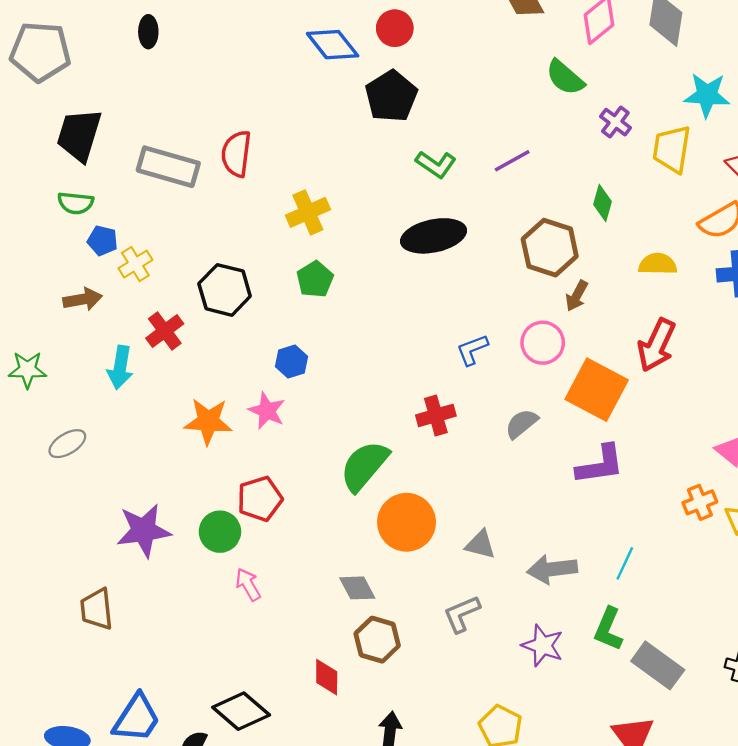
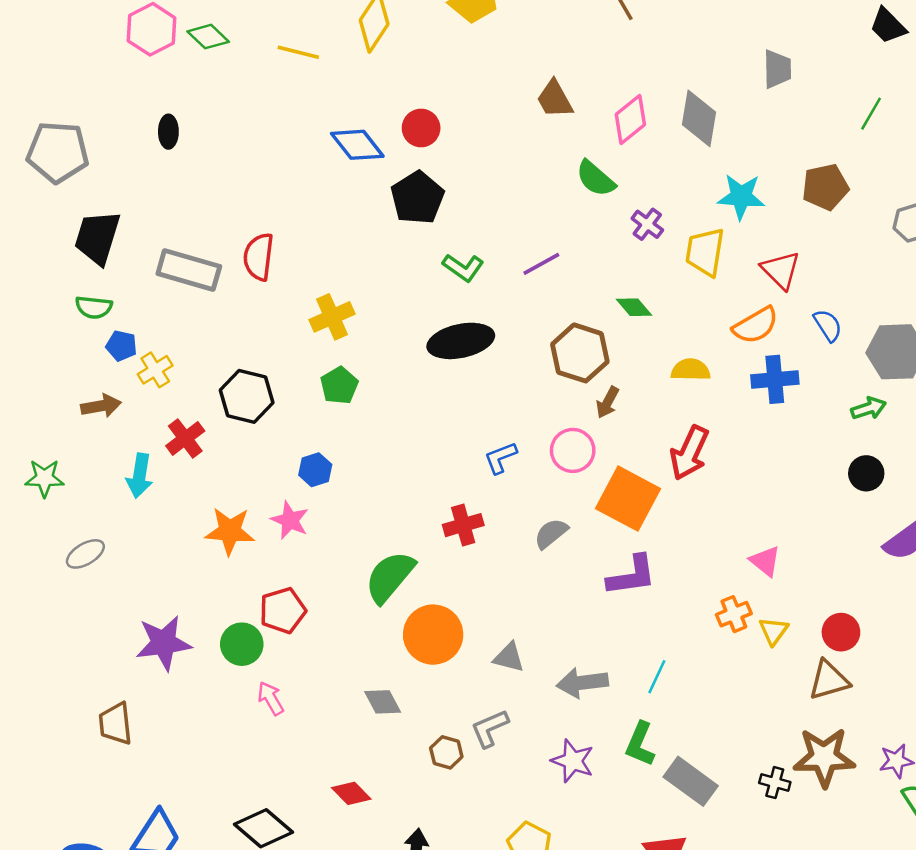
green diamond: (603, 203) -> (634, 307), turned -56
brown hexagon: (377, 640) -> (446, 752), moved, size x0.7
red diamond: (327, 677) -> (351, 793), turned -45

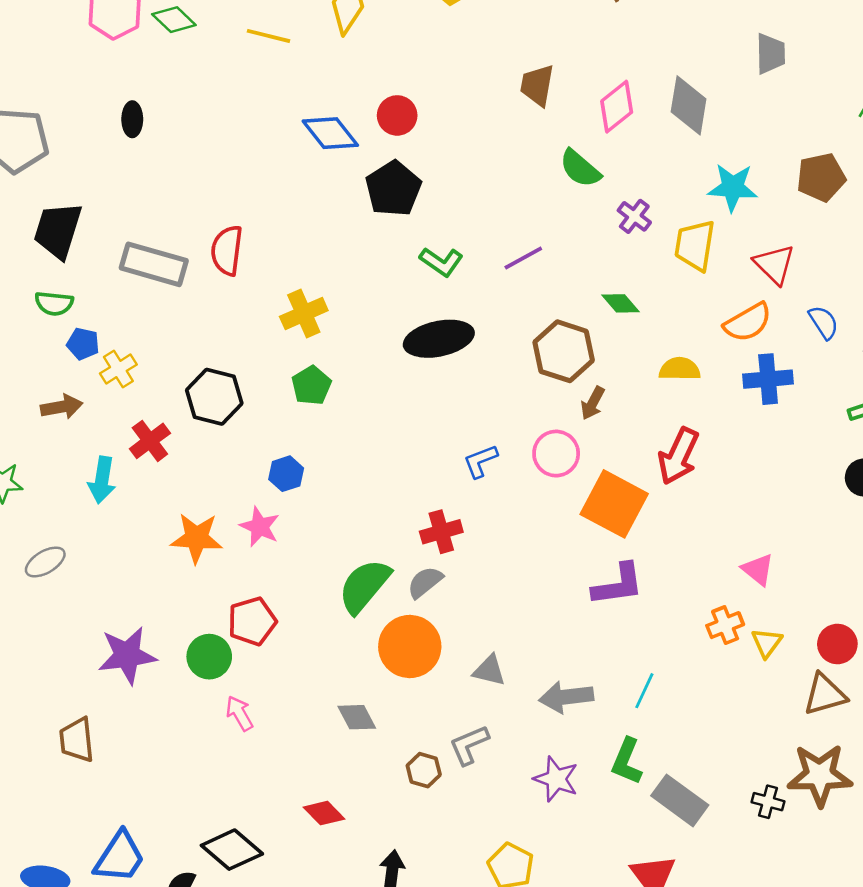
brown trapezoid: (555, 99) -> (537, 85), turned 39
gray semicircle: (551, 533) -> (425, 582), moved

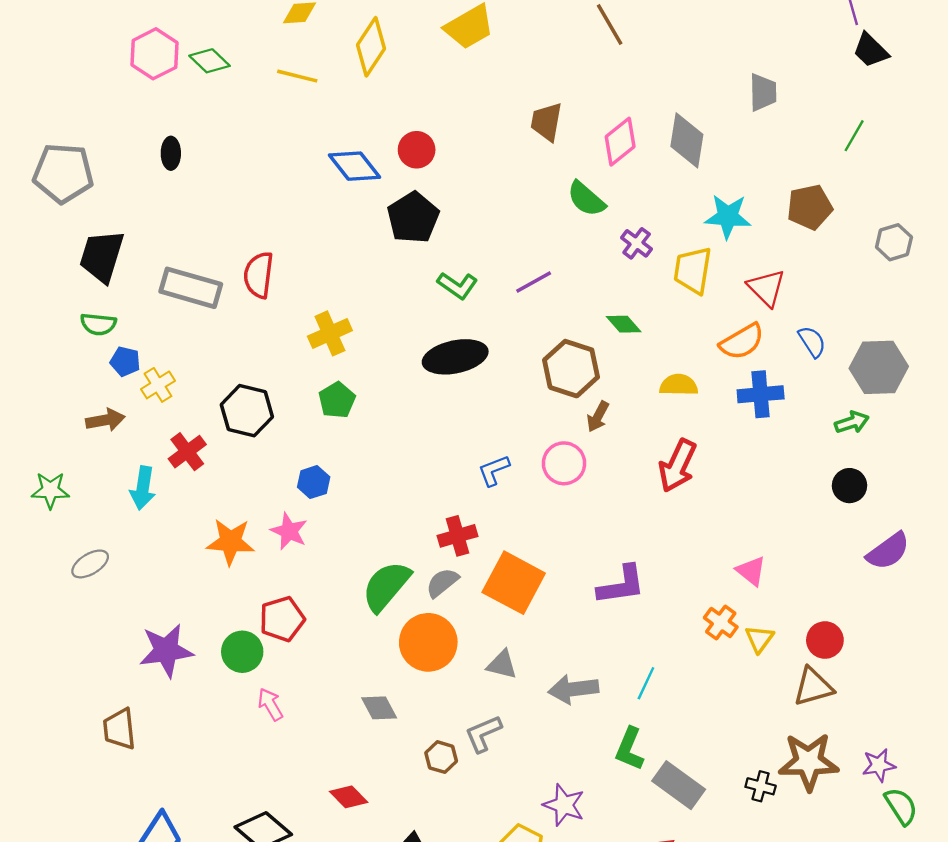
orange square: (614, 504) -> (514, 583), moved
orange cross: (725, 625) -> (721, 622), turned -32
purple star: (556, 779) -> (564, 805), moved

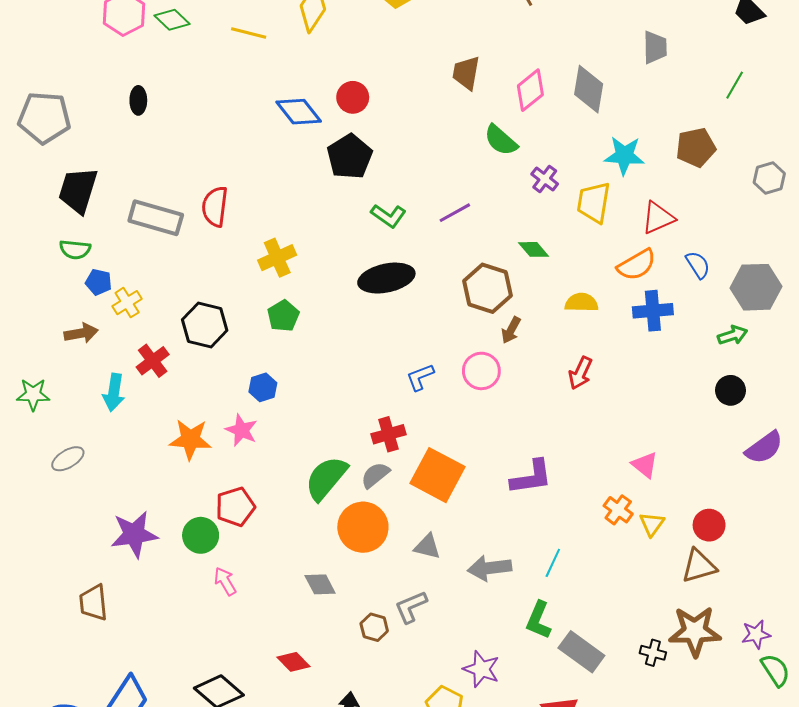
red triangle: (766, 288) -> (658, 218), turned 51
red arrow: (677, 466) -> (580, 373), size x0.7

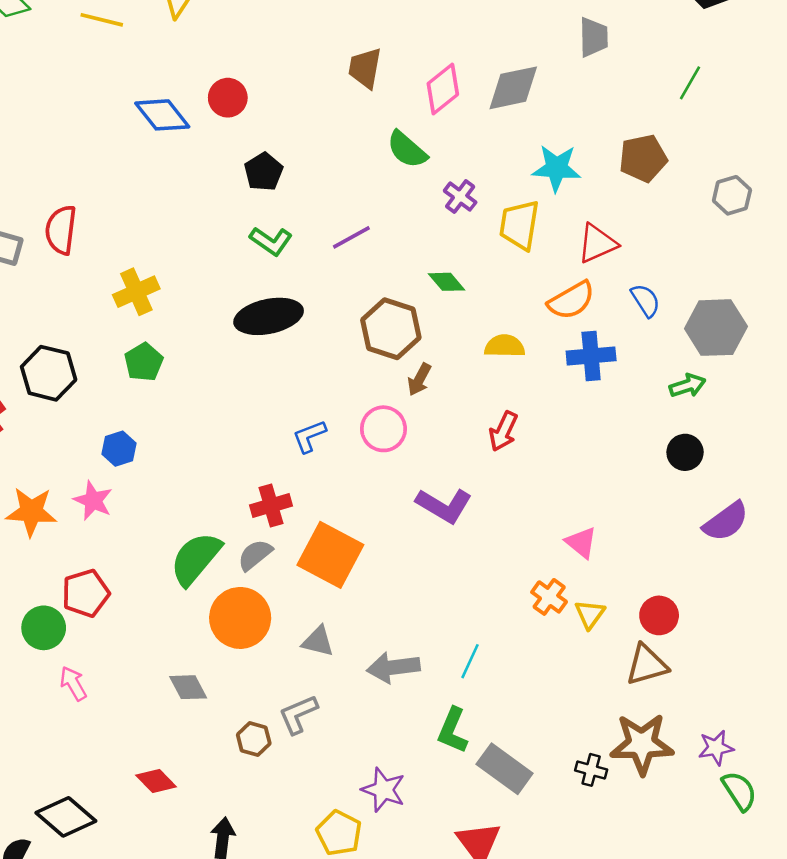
gray diamond: (589, 89) -> (513, 88), turned 69
black pentagon: (350, 157) -> (264, 172), moved, size x0.7
purple L-shape: (531, 477) -> (444, 505), moved, turned 39

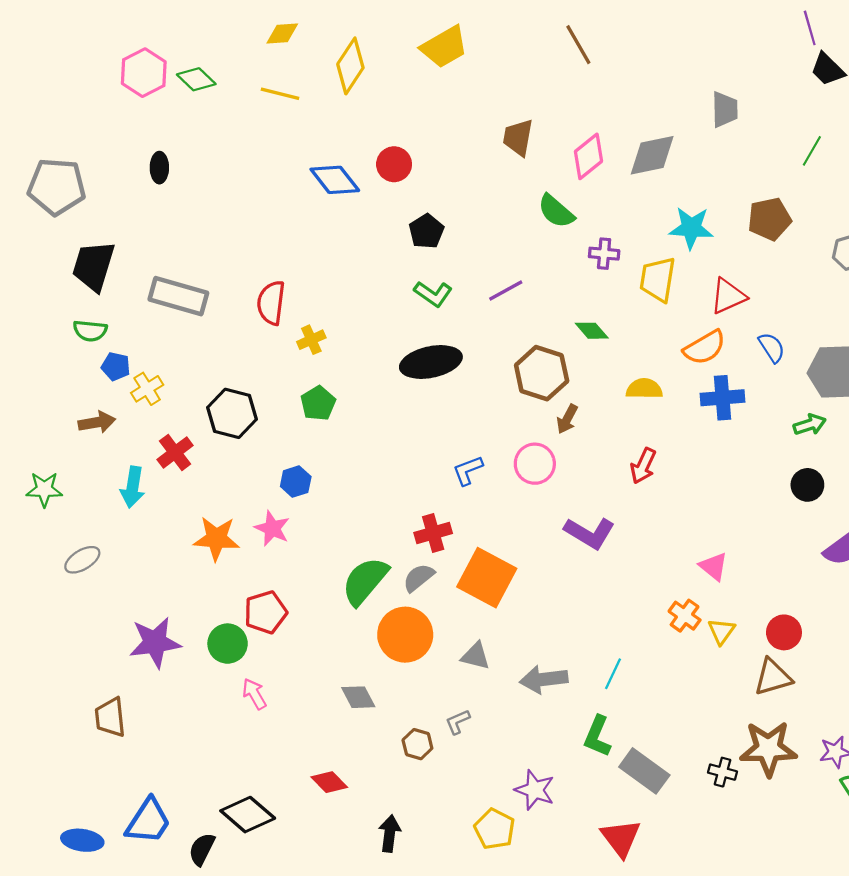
purple cross: (460, 197) -> (604, 254), turned -32
red semicircle: (61, 230) -> (271, 303), moved
yellow cross: (136, 292) -> (311, 340), size x0.7
gray L-shape: (298, 714) -> (458, 722), size x0.7

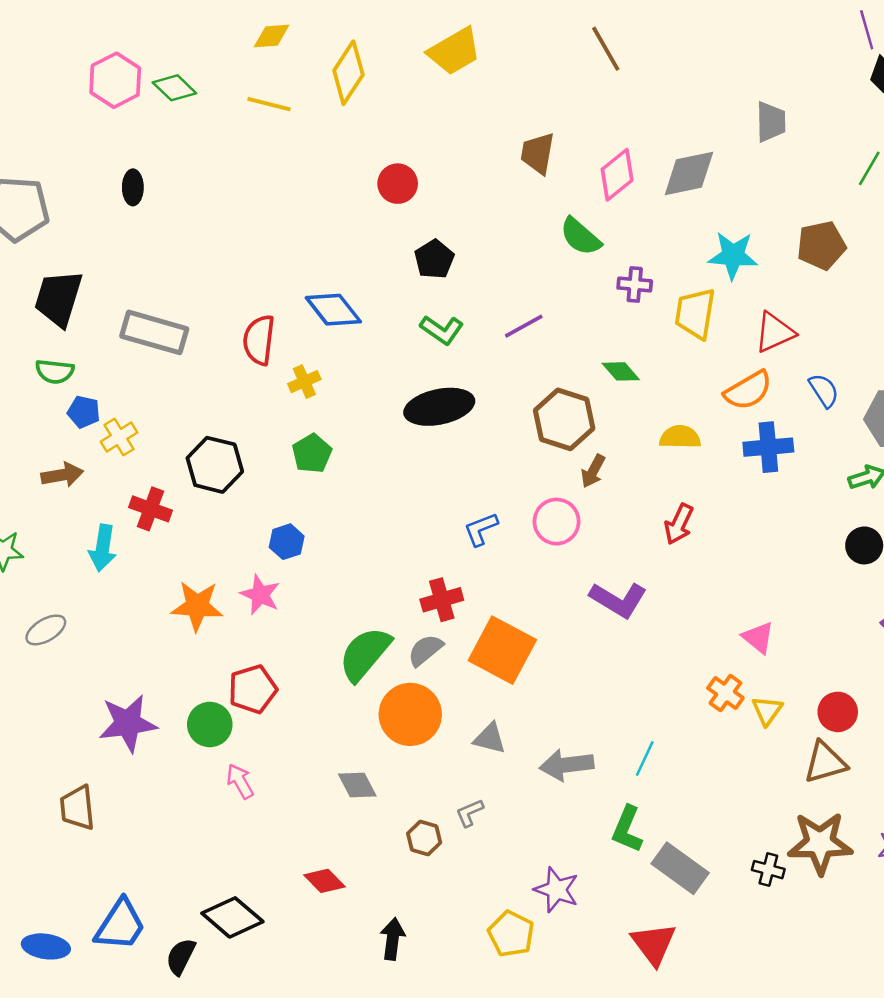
blue diamond: (335, 180) -> (333, 310), moved
red cross: (175, 453) -> (151, 509), turned -33

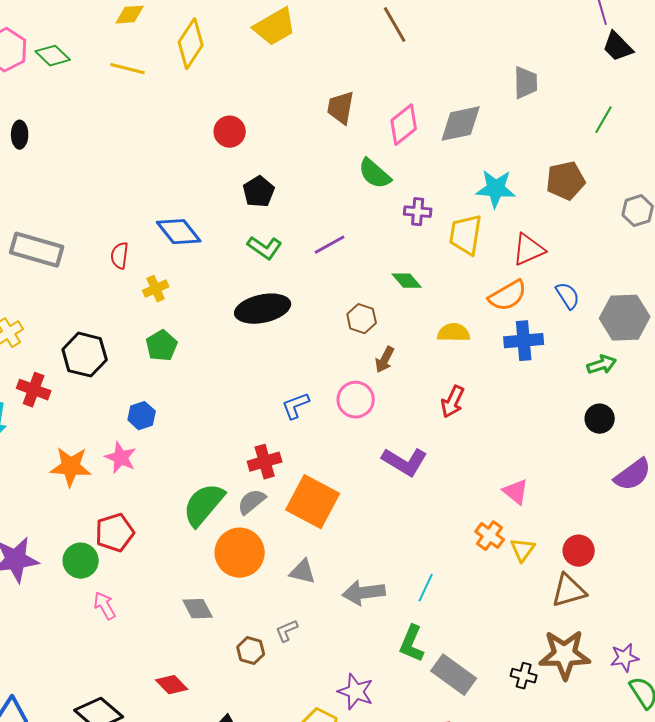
red semicircle: (259, 340) -> (120, 256), size x0.7
brown hexagon: (564, 419) -> (362, 319), size x0.6

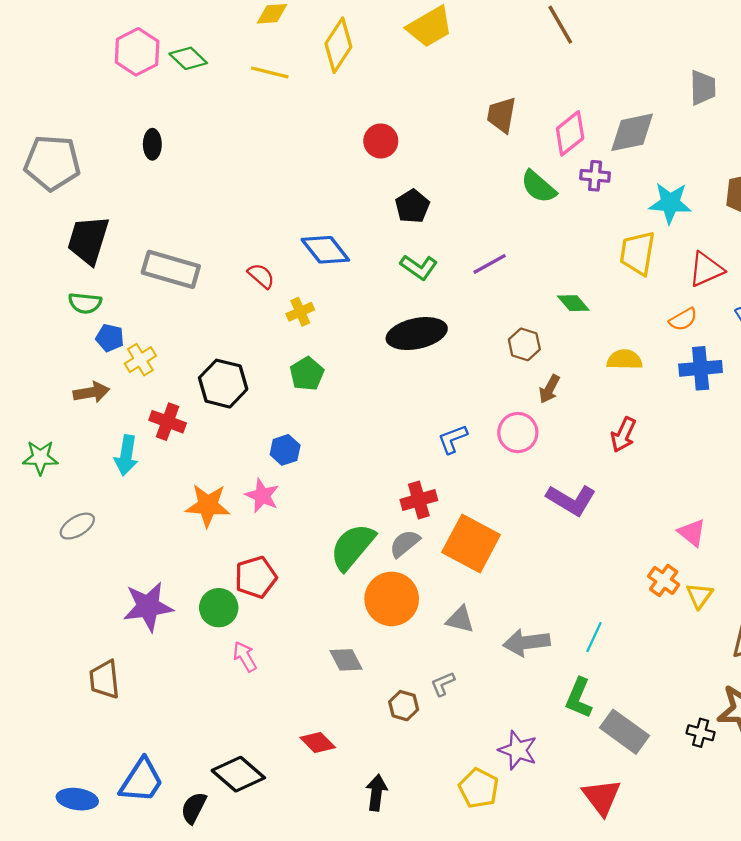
purple cross: (418, 212) -> (595, 176), moved
red semicircle: (120, 256) -> (261, 276), turned 124
orange semicircle: (508, 296) -> (683, 319), size x0.7

